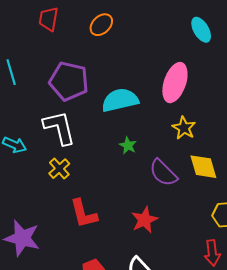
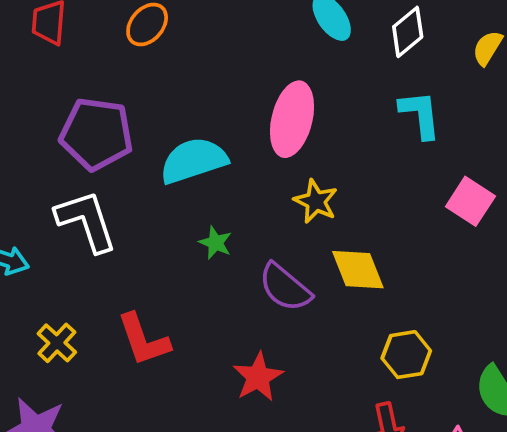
yellow cross: (59, 169) -> (57, 343), moved
red L-shape: (84, 214) -> (144, 340), moved

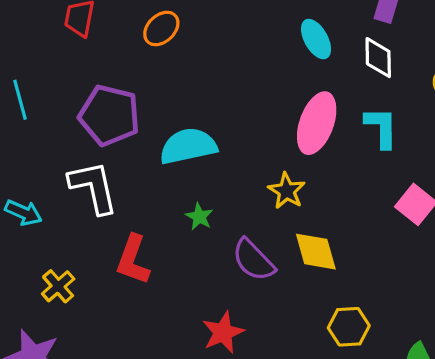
white diamond: (408, 32) -> (378, 58), turned -57
pink ellipse: (292, 119) -> (317, 123), moved
red L-shape: (144, 340) -> (133, 260), moved, turned 33

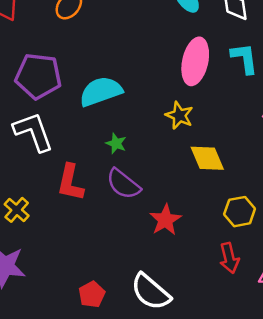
purple semicircle: (253, 260) -> (123, 184), moved
red star: (223, 332) -> (165, 220), moved

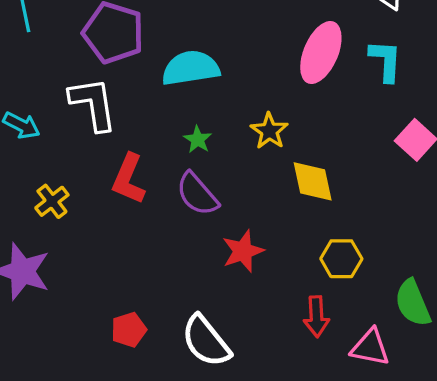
yellow star: (179, 115) -> (269, 131), moved

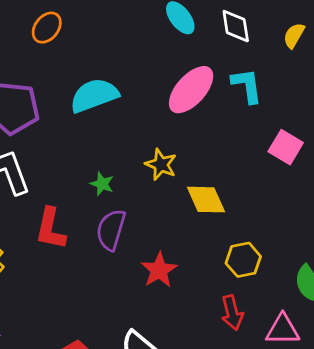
pink ellipse: (321, 53) -> (191, 90), turned 30
cyan semicircle: (191, 68) -> (94, 95), moved
purple semicircle: (197, 194) -> (111, 230), turned 69

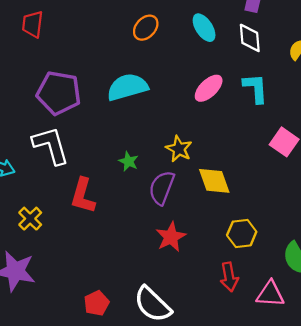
orange ellipse: (47, 28) -> (146, 28), moved
pink ellipse: (191, 90) -> (209, 88), size x0.7
purple semicircle: (111, 230) -> (162, 188), moved

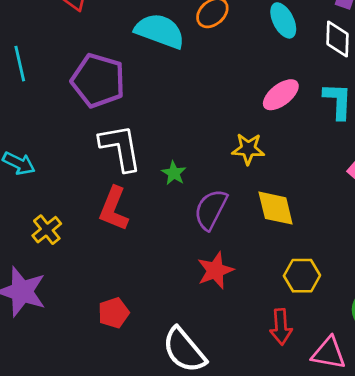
cyan semicircle: (127, 87) -> (160, 31), moved, turned 30
white L-shape: (51, 145) -> (120, 148), moved
yellow star: (179, 149) -> (248, 149), moved, turned -30
red pentagon: (97, 303) -> (114, 313), moved

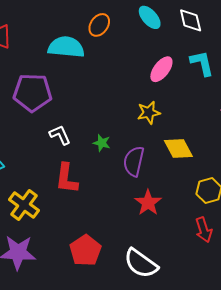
white L-shape: (120, 148) -> (60, 135), size x0.6
yellow cross: (47, 230) -> (24, 205), size x1.4
red pentagon: (114, 313) -> (85, 250), size x1.4

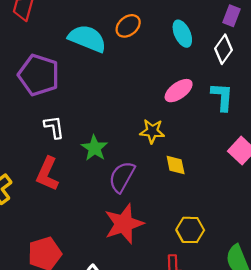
white diamond: (191, 20) -> (224, 49), turned 32
green star: (102, 143) -> (94, 148), size x1.4
yellow diamond: (178, 149) -> (176, 165), moved, size x0.7
red star: (148, 203) -> (124, 224), size x1.4

